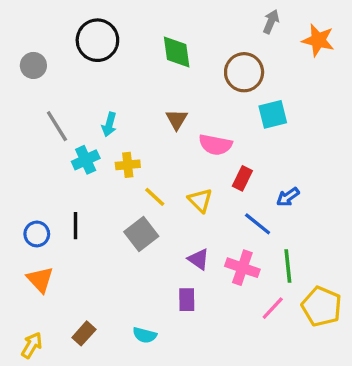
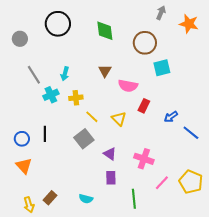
blue line: (258, 224) -> (191, 133), moved
purple triangle: (199, 259) -> (110, 154), moved
green line: (288, 266) -> (134, 199), moved
yellow arrow: (32, 345) -> (29, 205), moved, turned 133

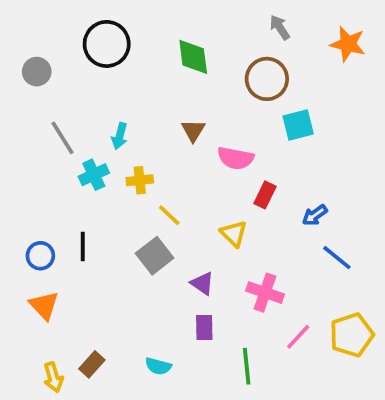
gray arrow: (161, 13) -> (280, 27), moved, turned -56
yellow triangle: (119, 119) -> (234, 234), moved
blue line: (191, 133) -> (337, 258), moved
yellow pentagon: (191, 182) -> (352, 335), turned 30

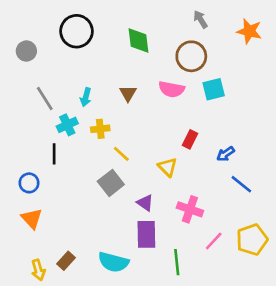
brown triangle: (193, 131) -> (128, 93), moved
pink semicircle: (236, 158) -> (171, 89), moved
black line: (83, 247) -> (54, 154), moved
purple rectangle: (204, 328) -> (146, 234), size x1.5
cyan semicircle: (158, 366) -> (113, 262), size x1.6

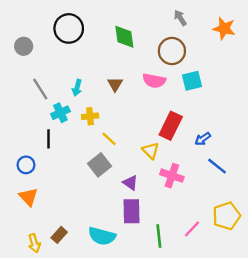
red rectangle: (190, 139) -> (171, 126), size x1.6
pink cross: (190, 209) -> (172, 176), moved
pink line: (214, 241) -> (192, 229), moved

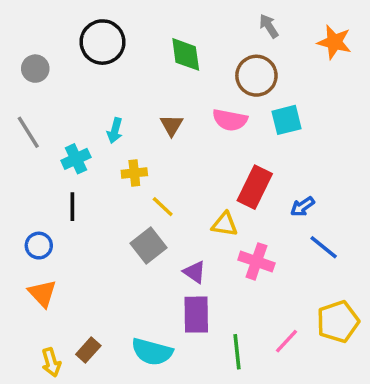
gray line: (40, 89) -> (28, 132), moved
cyan cross: (60, 113) -> (76, 159), moved
yellow triangle: (151, 151) -> (225, 224), turned -36

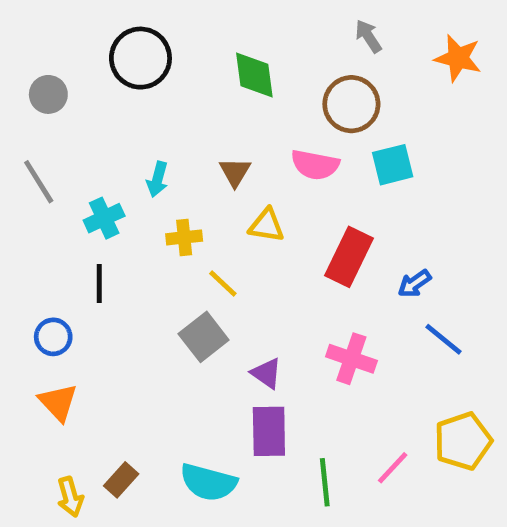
yellow triangle: (225, 224) -> (267, 225), moved

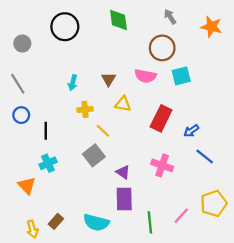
green diamond: (254, 75) -> (119, 20), moved
cyan cross: (104, 218) -> (48, 163), moved
blue circle: (53, 337) -> (21, 115), moved

